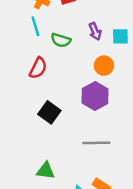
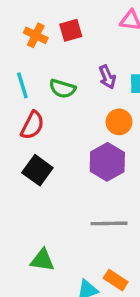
cyan line: (35, 26) -> (22, 85), moved
black square: (49, 112) -> (37, 170), moved

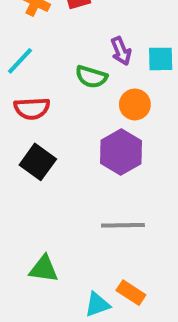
cyan line: (22, 85) -> (20, 61), turned 60
green semicircle: (62, 89) -> (91, 77), moved
red semicircle: (32, 125) -> (32, 108), turned 60

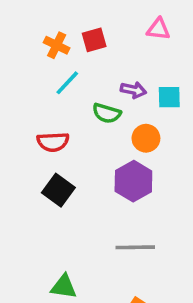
purple arrow: (121, 51) -> (133, 90), turned -55
cyan line: (20, 61) -> (67, 83), moved

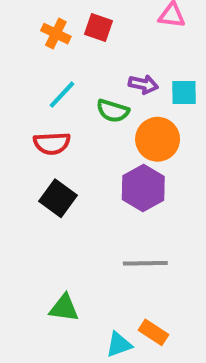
red square: (94, 40) -> (99, 27), turned 35
cyan line: (67, 83) -> (62, 95), moved
orange circle: (146, 138) -> (158, 139), size x1.4

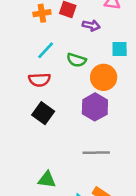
orange cross: (56, 34) -> (42, 13), turned -35
purple arrow: (143, 84) -> (91, 26), moved

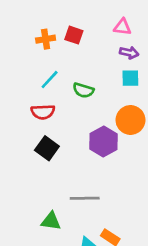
purple arrow: (91, 26) -> (129, 53), moved
orange circle: (104, 77) -> (130, 120), moved
gray line: (96, 153) -> (85, 198), moved

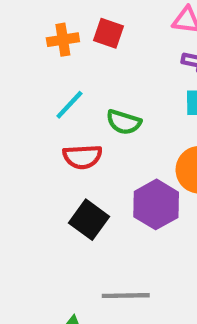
red semicircle: (43, 112) -> (82, 157), moved
black square: (47, 148) -> (89, 220), moved

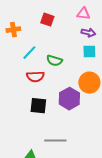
orange cross: (63, 40) -> (13, 30), moved
black square: (89, 220) -> (38, 106), turned -30

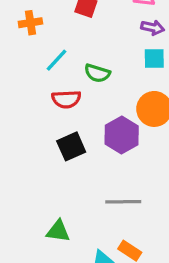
black square: (38, 106) -> (71, 146), turned -30
gray line: (55, 141) -> (123, 202), moved

